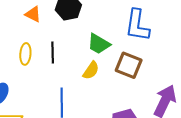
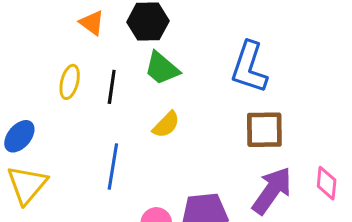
green trapezoid: (99, 44) -> (162, 68), moved
brown square: (129, 65) -> (264, 130), moved, turned -32

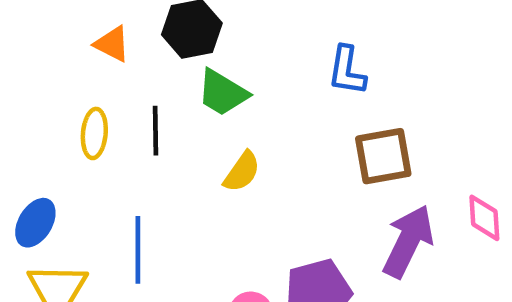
blue L-shape: (249, 67) -> (347, 71), size x0.7
blue line: (113, 166) -> (138, 250), moved

